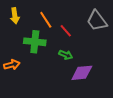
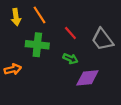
orange line: (46, 20) -> (39, 15), moved
gray trapezoid: (97, 21) -> (102, 39), moved

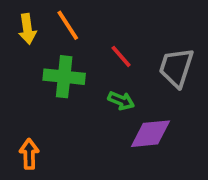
gray trapezoid: (102, 39) -> (176, 68), turned 55
orange arrow: (13, 69) -> (29, 154), moved, turned -77

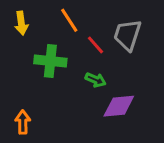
orange line: (68, 25) -> (69, 20), moved
gray trapezoid: (176, 68) -> (128, 35), moved

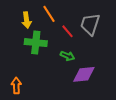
yellow arrow: (21, 23) -> (27, 20), moved

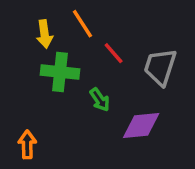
gray trapezoid: (90, 24) -> (160, 67), moved
green arrow: (68, 56) -> (100, 100), moved, turned 32

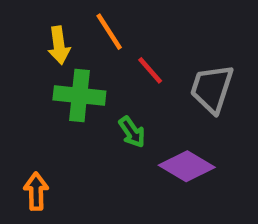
purple diamond: (141, 126) -> (187, 166), turned 36

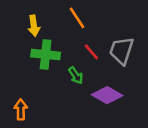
orange line: (109, 32) -> (77, 18), moved
red line: (150, 70) -> (91, 52), moved

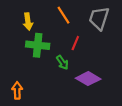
gray trapezoid: (121, 51) -> (99, 18), moved
red line: (91, 52) -> (75, 43), turned 64

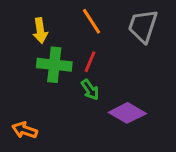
red line: (75, 43) -> (90, 62), moved
orange arrow: (17, 90) -> (25, 130), turned -70

